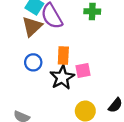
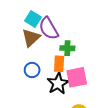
green cross: (92, 11) -> (67, 48), moved
pink square: (83, 70) -> (77, 77), size x1.5

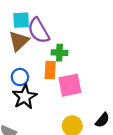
cyan square: (33, 19) -> (21, 20), turned -35
black star: (58, 84) -> (25, 97), moved

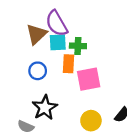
cyan square: (21, 20) -> (58, 42), moved
black star: (25, 97) -> (45, 108), moved

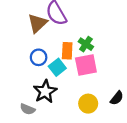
cyan square: (58, 42) -> (57, 67), moved, turned -35
green cross: (78, 46) -> (86, 44), moved, turned 32

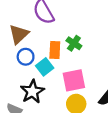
brown triangle: (37, 23) -> (19, 34), moved
pink square: (86, 65) -> (74, 80), moved

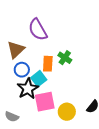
pink square: (74, 80) -> (45, 102), moved
black star: (32, 92) -> (28, 89), moved

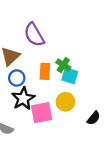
cyan square: (39, 79) -> (70, 76), moved, turned -35
yellow circle: (67, 112) -> (65, 102), moved

